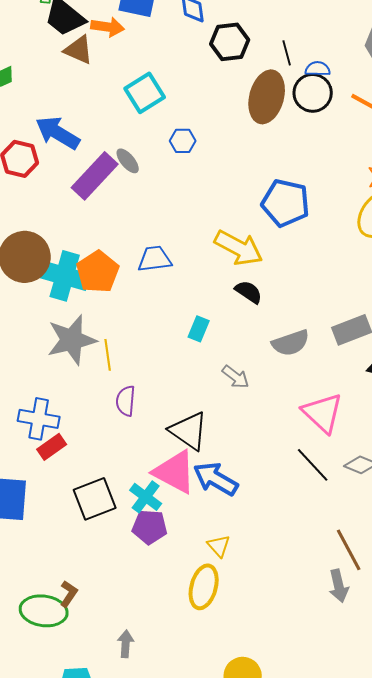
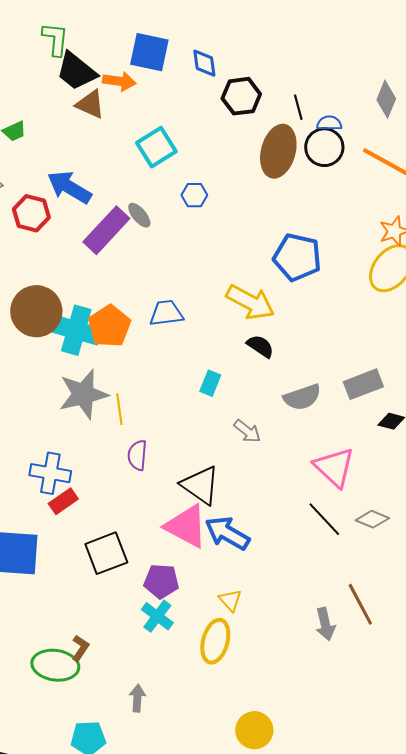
cyan cross: (146, 497) -> (157, 616), moved
gray arrow: (339, 586) -> (325, 624), moved

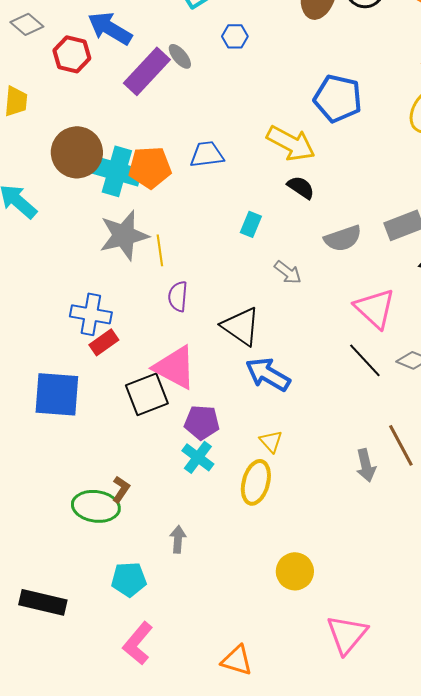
orange pentagon: (109, 326) -> (150, 167), turned 30
pink triangle: (186, 526) -> (175, 367), moved

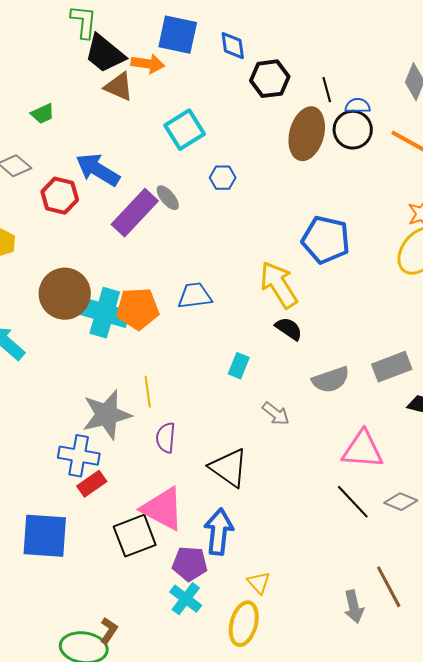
yellow arrow: (291, 143) -> (279, 285), turned -150
gray star: (124, 235) -> (107, 415), moved
pink triangle: (375, 308) -> (363, 450), turned -39
blue arrow: (268, 374) -> (219, 532), moved, turned 66

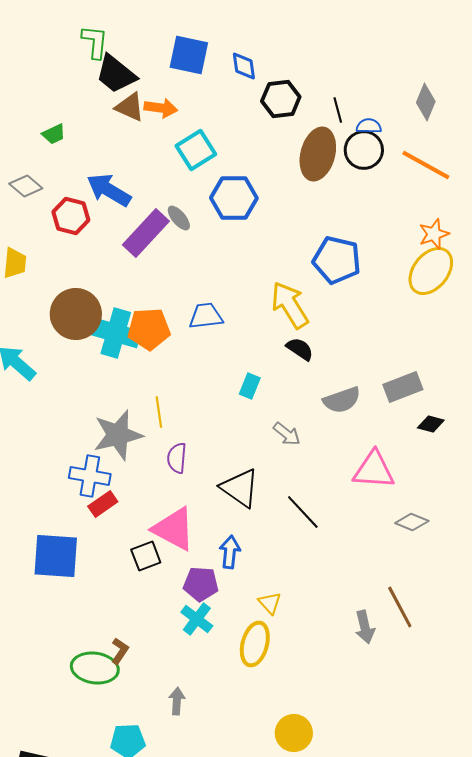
orange arrow: (148, 64) -> (161, 108), moved
blue hexagon: (223, 178) -> (234, 198), size x1.8
black line: (353, 502) -> (303, 512), moved
blue arrow: (219, 532) -> (230, 552), size x0.7
black square: (135, 536) -> (146, 556), size x0.7

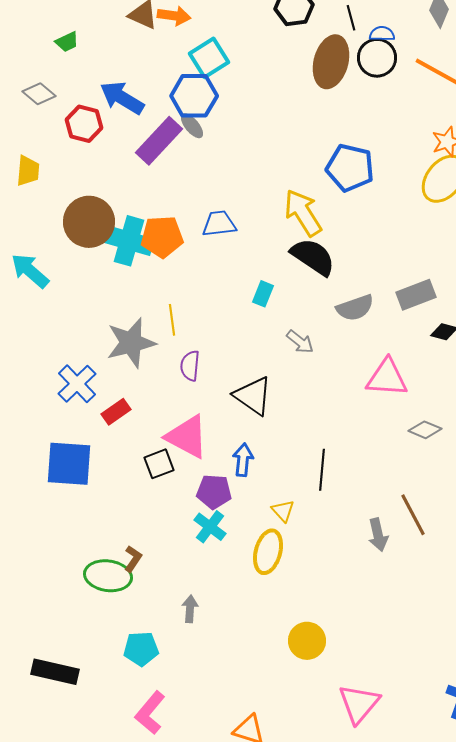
blue hexagon: (234, 198) -> (194, 96), moved
black semicircle: (300, 349) -> (313, 257), size x1.6
blue cross: (90, 476) -> (77, 384), moved, turned 36
black line: (303, 512) -> (322, 470), moved, turned 48

